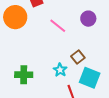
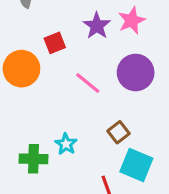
purple circle: (88, 19) -> (136, 72), size x1.5
cyan star: (60, 70) -> (66, 144), moved

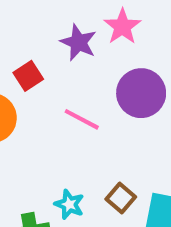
brown square: (119, 132) -> (121, 198), moved

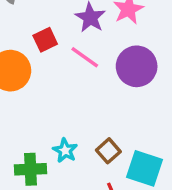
pink line: (82, 119) -> (85, 57), moved

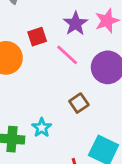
brown square: (108, 151) -> (79, 103), moved

